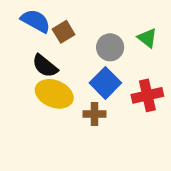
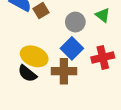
black semicircle: (45, 66) -> (27, 73), moved
brown cross: (95, 114) -> (64, 71), size x1.5

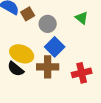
gray circle: (75, 22) -> (48, 24), moved
red cross: (103, 57) -> (82, 73), moved

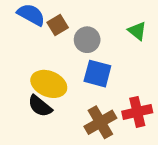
blue square: (55, 47) -> (97, 74), turned -30
brown cross: (48, 67) -> (100, 122), moved, turned -30

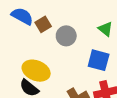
blue square: (97, 74) -> (99, 60), moved

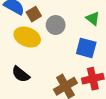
yellow ellipse: (36, 71) -> (27, 37), moved

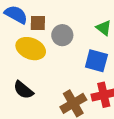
brown square: (34, 14) -> (38, 23), turned 32

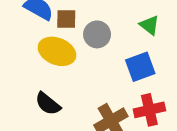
blue square: (96, 61) -> (140, 67), turned -35

